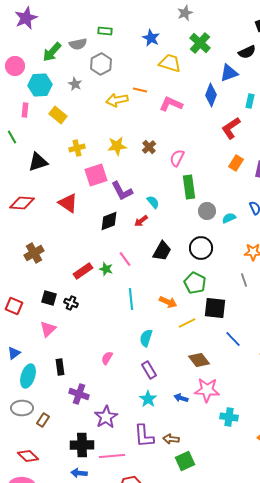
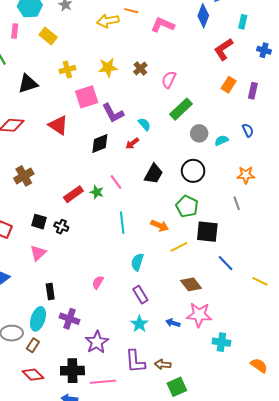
green rectangle: (189, 187) -> (181, 109), turned 55
cyan ellipse: (28, 376) -> (38, 319), moved
red diamond: (28, 456) -> (33, 375), moved

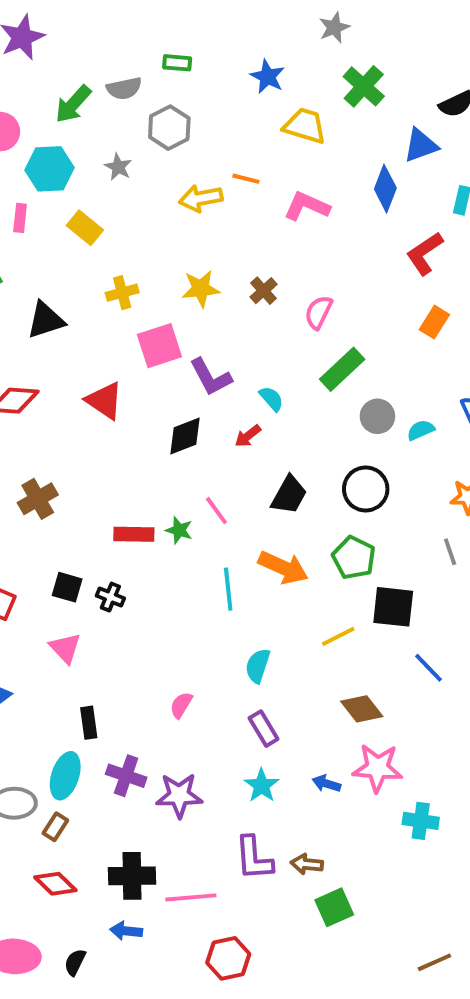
red rectangle: (73, 194) -> (134, 534), turned 36
orange arrow: (160, 226) -> (283, 568), moved, size x1.4
pink triangle: (38, 253) -> (65, 648), turned -30
purple star: (97, 342) -> (179, 795), moved, turned 30

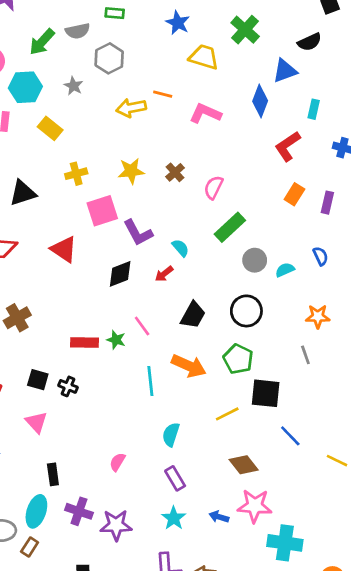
cyan cross: (421, 821) -> (285, 543), size x1.4

